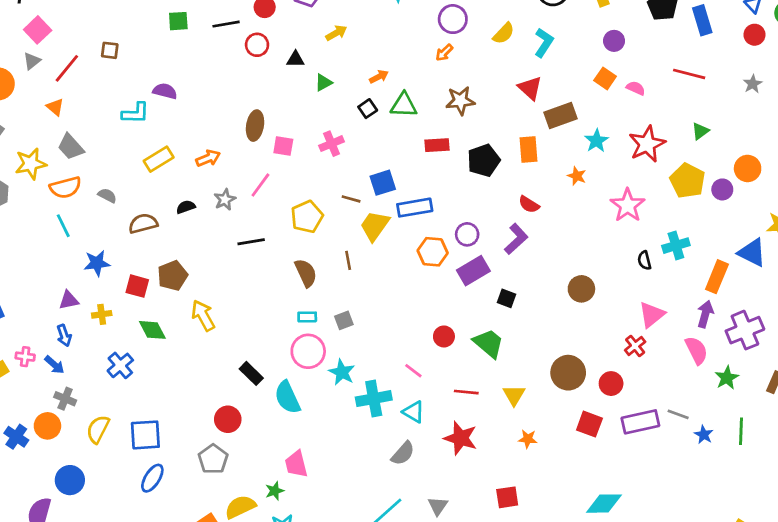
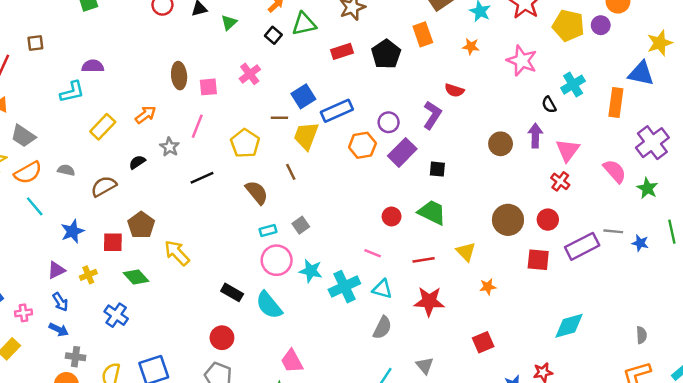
red semicircle: (529, 204) -> (454, 90), moved
purple arrow: (705, 314) -> (535, 136), moved
pink cross: (25, 357) -> (24, 313), moved

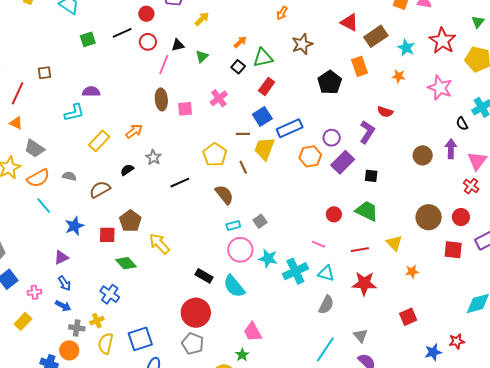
red rectangle: (342, 51) -> (267, 86), moved, turned -36
pink line: (197, 126) -> (164, 65), moved
brown line: (291, 172) -> (243, 167), moved
yellow cross: (88, 275) -> (97, 321), moved
red circle: (222, 338) -> (196, 313), size x1.5

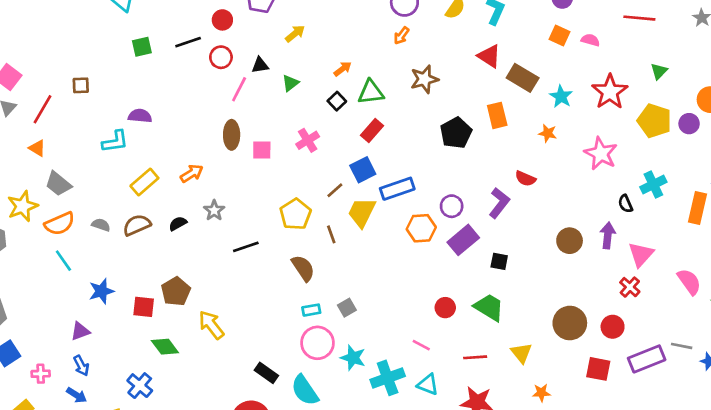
brown rectangle: (376, 36) -> (523, 78), turned 60
brown line: (243, 134) -> (335, 190), turned -48
brown semicircle: (100, 189) -> (137, 225), moved

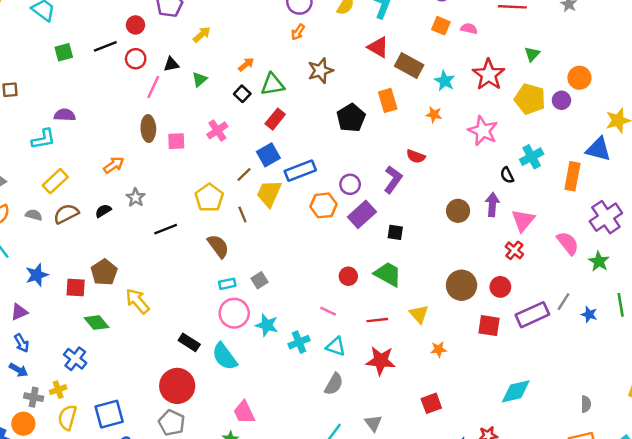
yellow rectangle: (144, 182) -> (55, 181), moved
gray line: (682, 346) -> (564, 302), turned -66
cyan cross: (388, 378) -> (299, 342), size x0.7

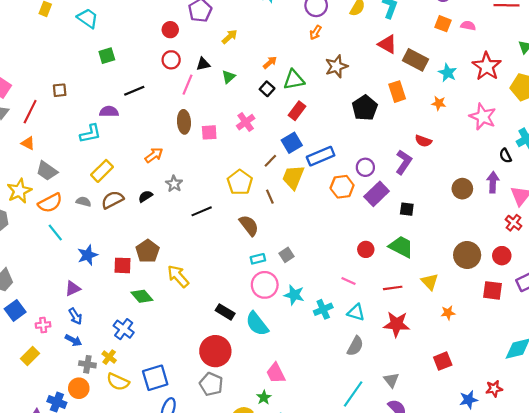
black line: (105, 46) -> (134, 91), moved
yellow cross: (58, 390) -> (109, 357), turned -32
yellow semicircle: (67, 418) -> (118, 382), turned -80

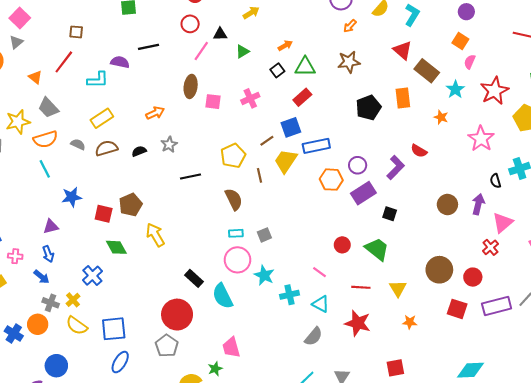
pink semicircle: (468, 26) -> (470, 62), moved, turned -88
orange arrow: (316, 32) -> (350, 26), moved
red line: (30, 112) -> (64, 62), moved

